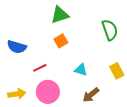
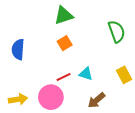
blue semicircle: (17, 47) -> (18, 49), turned 78
red line: (40, 68) -> (64, 77), moved

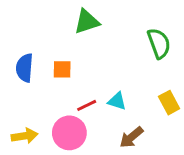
orange square: (65, 43) -> (62, 69), moved, turned 32

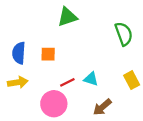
yellow arrow: (25, 136) -> (18, 82), moved

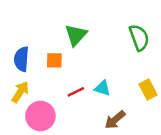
green triangle: (67, 17) -> (76, 35), moved, turned -30
yellow arrow: (18, 82) -> (20, 92), turned -48
pink circle: (54, 104) -> (40, 116), moved

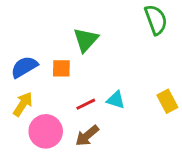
green semicircle: (139, 38) -> (156, 20), moved
blue semicircle: (21, 59) -> (24, 67), turned 55
brown arrow: (115, 120) -> (87, 136), moved

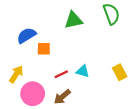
green triangle: (86, 40) -> (74, 20), moved, turned 36
blue semicircle: (24, 67) -> (26, 35), moved

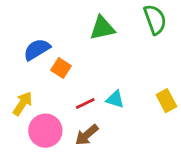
orange square: (44, 49) -> (61, 68), turned 32

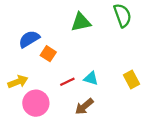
yellow arrow: (23, 104) -> (18, 82), turned 36
brown arrow: (87, 135) -> (84, 106), moved

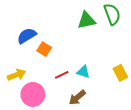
green triangle: (81, 22) -> (86, 20), moved

